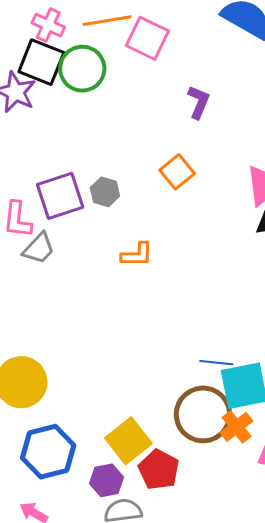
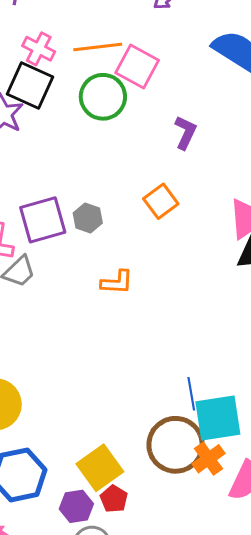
green circle: (82, 69) -> (103, 97), moved
blue line: (216, 363) -> (191, 394), turned 72
red pentagon: (159, 470) -> (114, 499), moved, size x0.7

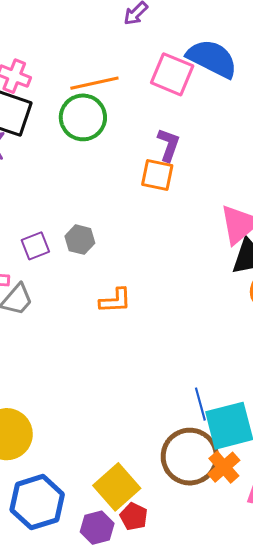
orange line: (98, 47) -> (94, 83), moved
pink square: (137, 66) -> (172, 74), moved
orange square: (161, 201) -> (157, 175), moved, turned -36
purple square: (43, 220) -> (35, 246), size x0.6

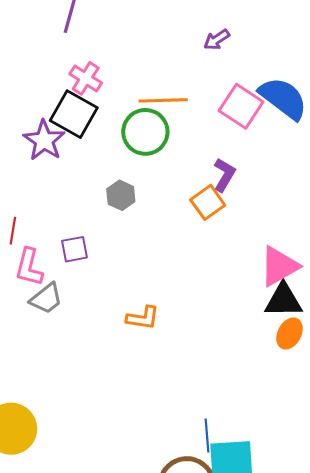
orange square: (157, 175) -> (208, 202), turned 32
gray hexagon: (80, 240) -> (121, 195), moved

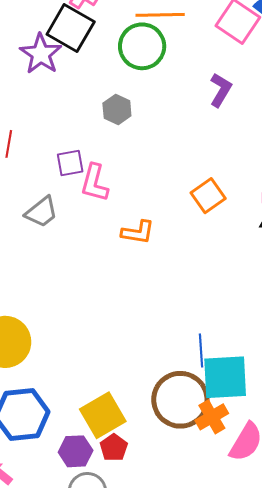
orange square: (208, 202) -> (208, 196), moved
pink L-shape: (29, 267) -> (94, 183), moved

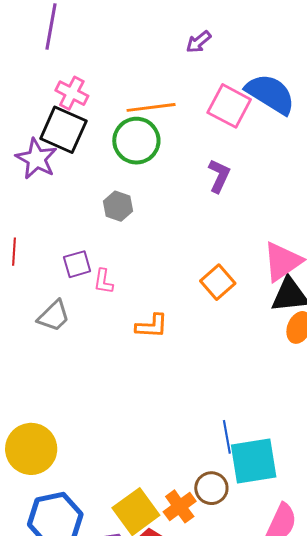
pink L-shape: (94, 183) -> (103, 281), size x0.7
brown circle: (180, 400) -> (211, 488), size x0.6
orange cross: (212, 417) -> (180, 506), moved

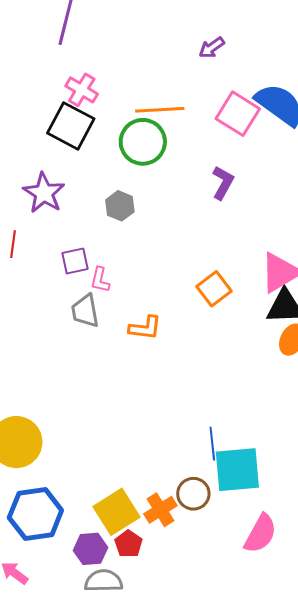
purple star: (36, 159) -> (44, 193), moved
gray trapezoid: (54, 316) -> (85, 311), moved, turned 120

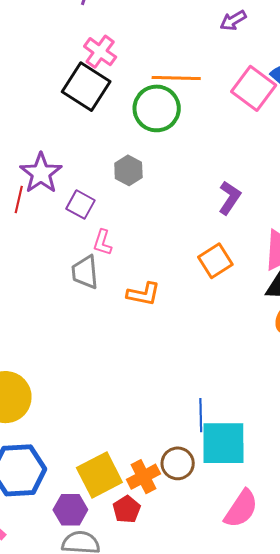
purple L-shape: (223, 183) -> (230, 198), moved
purple star: (44, 193) -> (41, 173), moved
purple square: (75, 261) -> (81, 205), moved, turned 36
red pentagon: (128, 544) -> (127, 509), moved

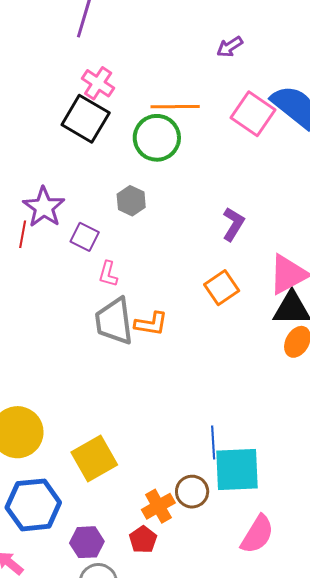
gray trapezoid: (85, 272) -> (114, 321), moved, size x1.4
yellow square: (99, 475) -> (94, 458), moved

